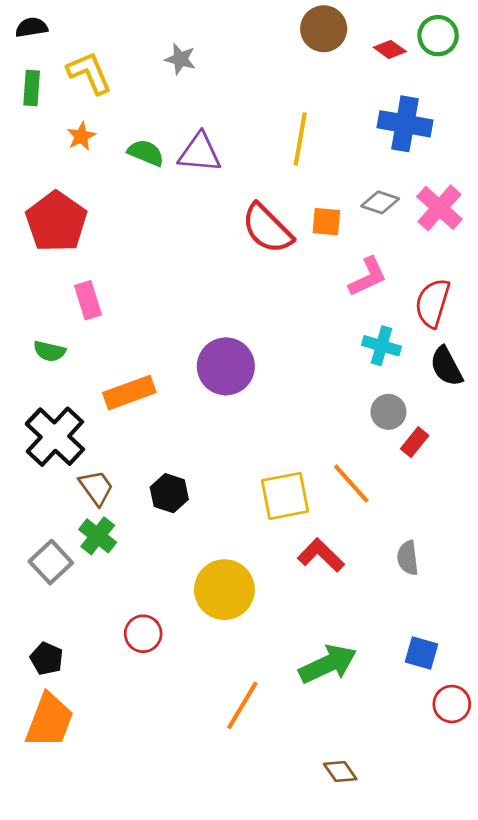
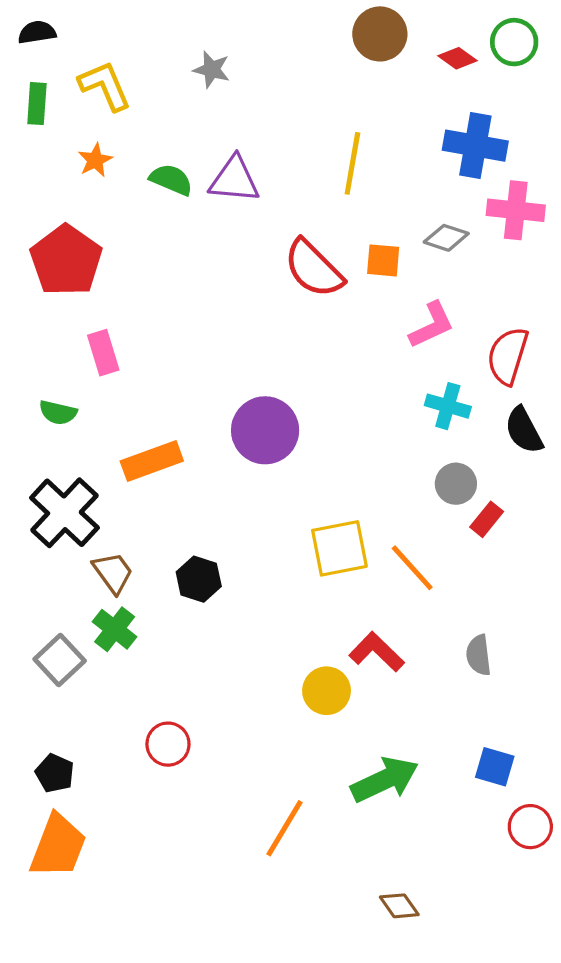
pink cross: (439, 208) -> (516, 210), moved, turned -36
yellow square: (285, 496) -> (339, 548), moved
yellow circle: (224, 590) -> (327, 691), moved, size x0.7

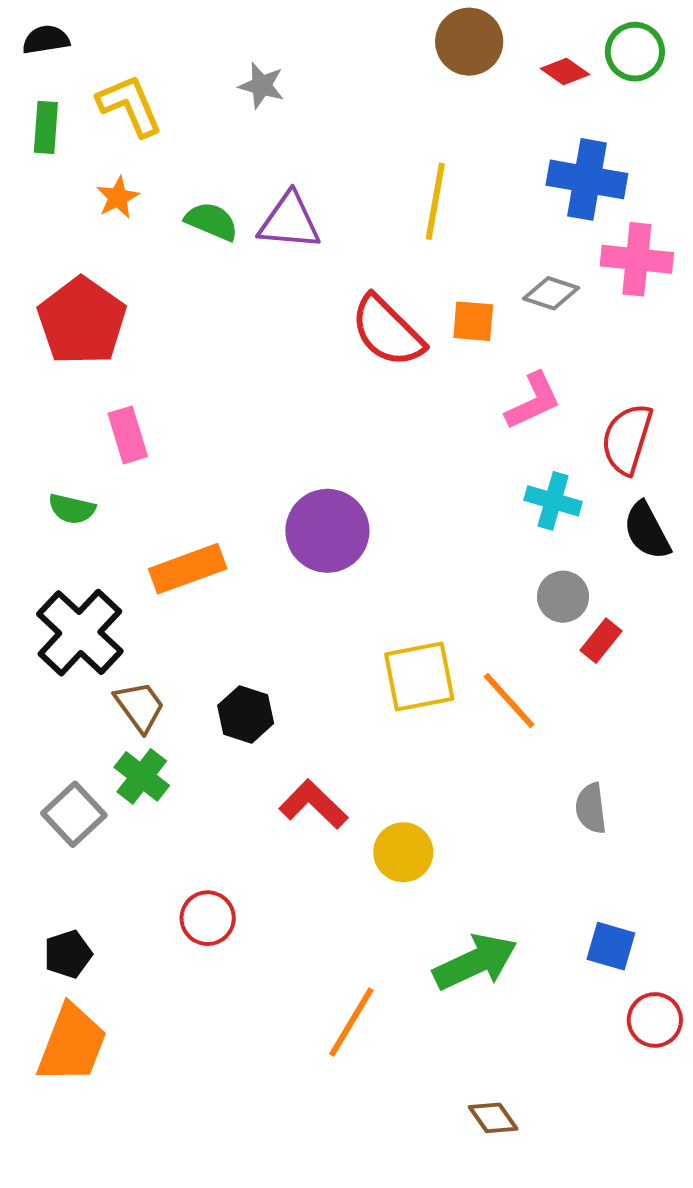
red L-shape: (377, 652) -> (313, 804), moved
black pentagon: (55, 773) -> (68, 954), turned 30

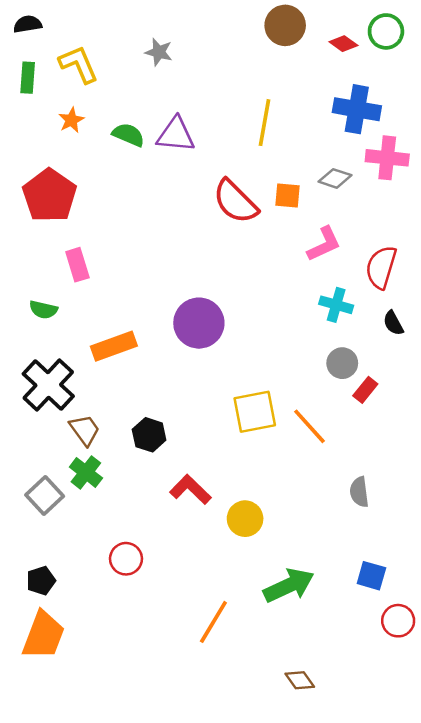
black semicircle: (647, 531) -> (393, 323), size x0.7

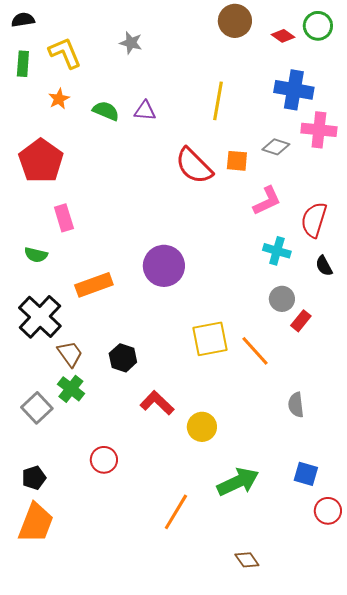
purple triangle: (176, 135) -> (145, 111), size x0.7

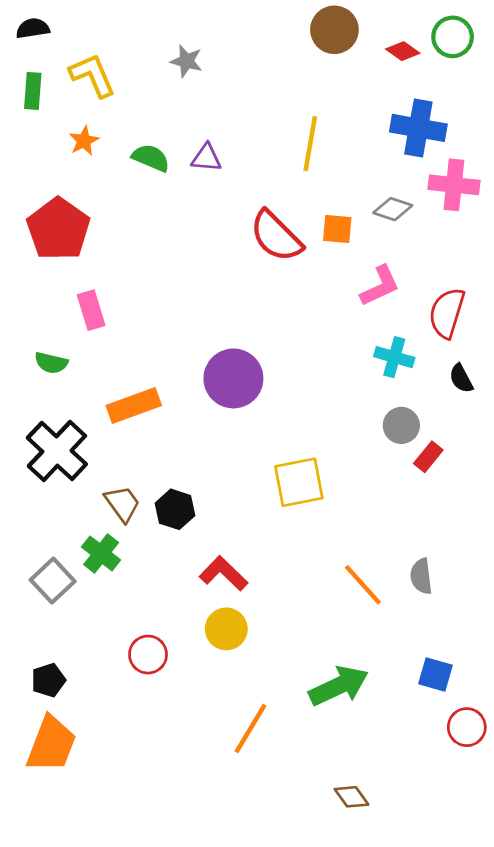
orange line: (255, 351) -> (363, 585), moved
brown trapezoid: (70, 354) -> (122, 504), moved
yellow circle: (202, 427) -> (226, 629), moved

